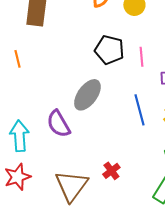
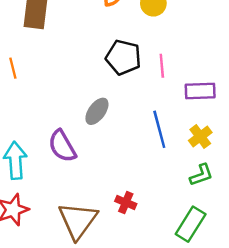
gray ellipse: (87, 95) -> (97, 111), size x0.7
red cross: (111, 171) -> (126, 203), turned -30

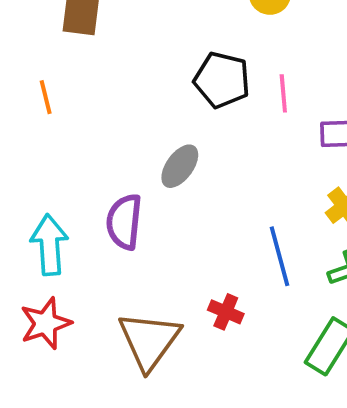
blue line: (159, 129) -> (279, 256), moved
purple semicircle: (62, 146) -> (124, 222), turned 36

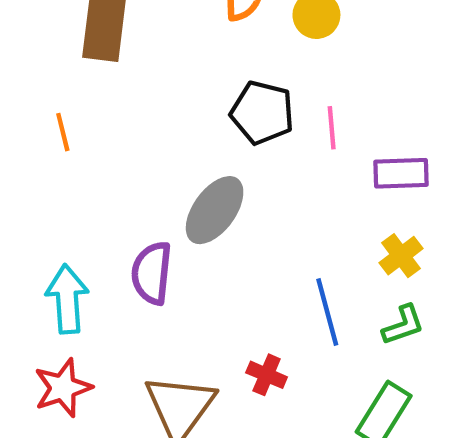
gray ellipse: (180, 166) -> (215, 210), size x1.4

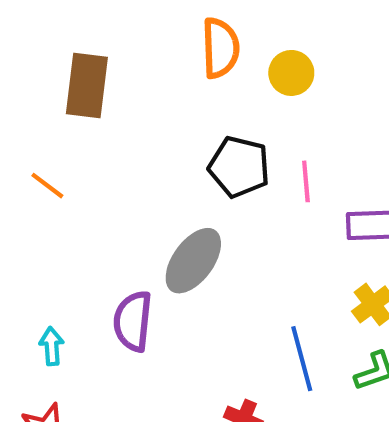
orange line: (63, 132) -> (47, 186), turned -39
cyan arrow: (67, 299) -> (52, 346), size x0.6

